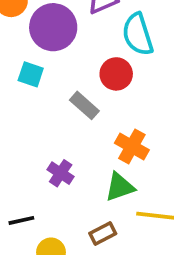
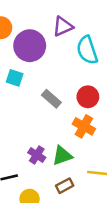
red circle: (116, 74) -> (88, 97), moved
purple cross: (61, 173) -> (37, 155), moved
green triangle: (120, 187) -> (62, 156), moved

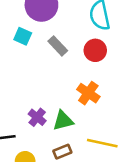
red circle: (88, 97) -> (95, 50), moved
gray rectangle: (51, 99) -> (58, 46), moved

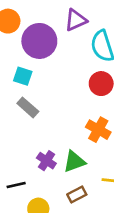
gray rectangle: (58, 46) -> (28, 107), moved

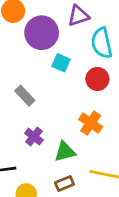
cyan square: (23, 76) -> (61, 63), moved
purple cross: (46, 161) -> (34, 137), moved

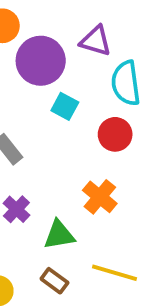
purple triangle: (78, 16) -> (96, 41), turned 30
brown rectangle: (64, 184) -> (54, 281), turned 54

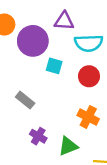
cyan semicircle: (126, 83) -> (89, 43), turned -72

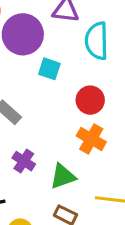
cyan semicircle: (89, 43) -> (97, 41), turned 88
red circle: (89, 76) -> (90, 100), moved

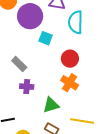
purple cross: (24, 161) -> (27, 87), moved, turned -32

